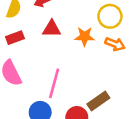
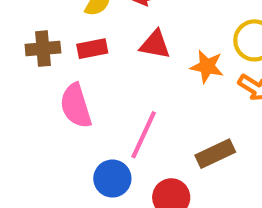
brown rectangle: (98, 101) -> (215, 154), moved

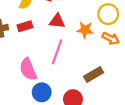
pink semicircle: (76, 106) -> (28, 69), moved
pink line: (144, 135) -> (57, 52), moved

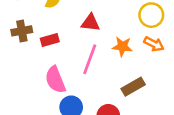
red rectangle: (25, 26) -> (50, 40), moved
orange star: (85, 30) -> (122, 46), moved

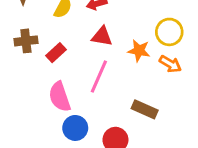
red rectangle: (50, 40) -> (56, 53), turned -30
orange star: (122, 46) -> (139, 51), moved
brown rectangle: (133, 87) -> (145, 109), turned 50

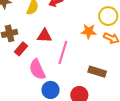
red triangle: (102, 36) -> (44, 36), moved
red rectangle: (56, 53) -> (21, 49), moved

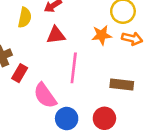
red triangle: (44, 36) -> (56, 35), moved

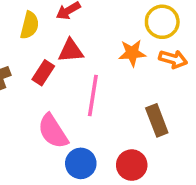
red rectangle: (20, 73) -> (43, 73), moved
brown rectangle: (122, 84) -> (157, 120), turned 60

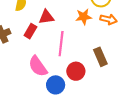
red circle: (132, 165) -> (76, 71), moved

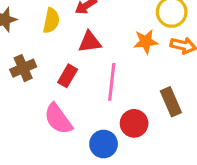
red rectangle: (30, 31) -> (68, 76), moved
pink semicircle: (38, 66) -> (58, 119), moved

